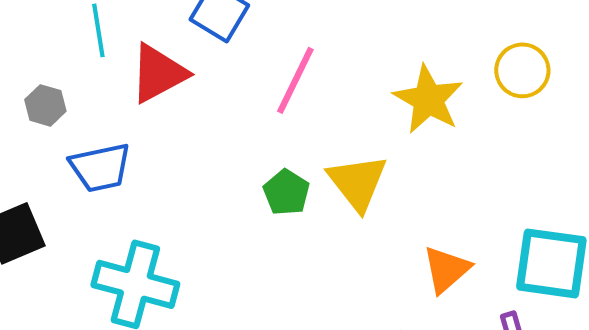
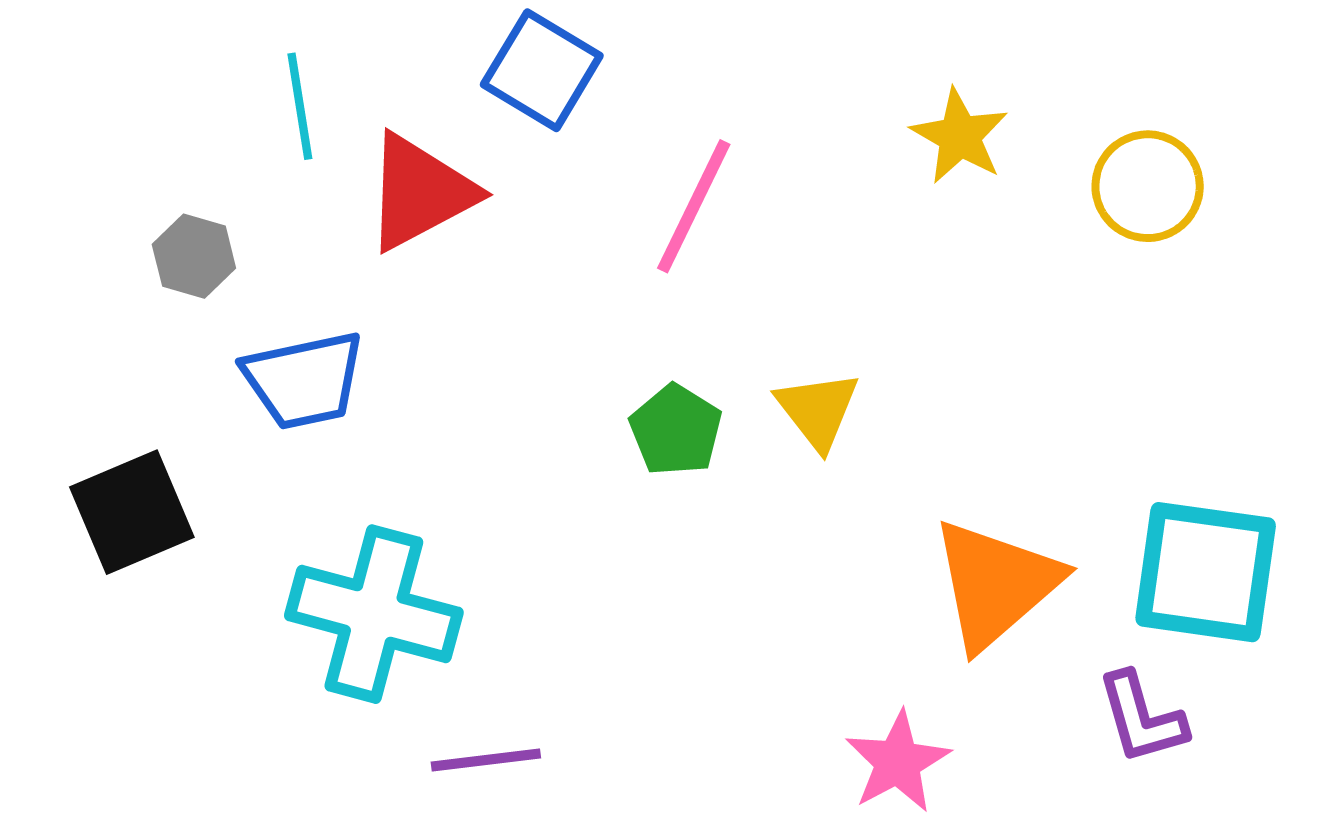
yellow star: (428, 99) -> (960, 136), moved, size x0.7
yellow triangle: (357, 182) -> (818, 410), size x0.7
orange triangle: (446, 269) -> (996, 584), size x1.4

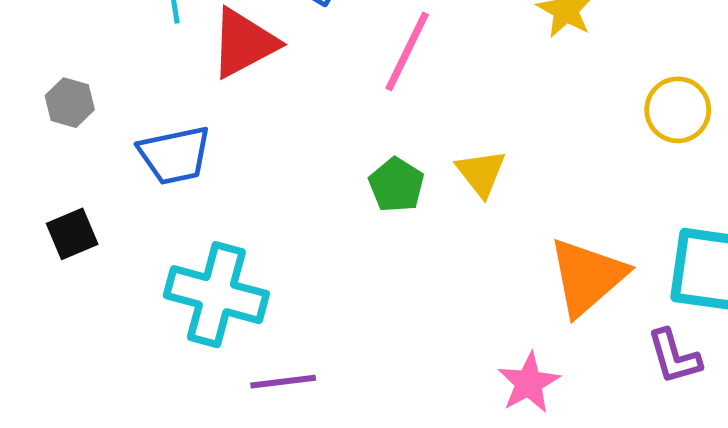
yellow circle: (1148, 186) -> (678, 110), moved
gray hexagon: (194, 256) -> (70, 103), moved
black square: (132, 512) -> (72, 234), size x0.7

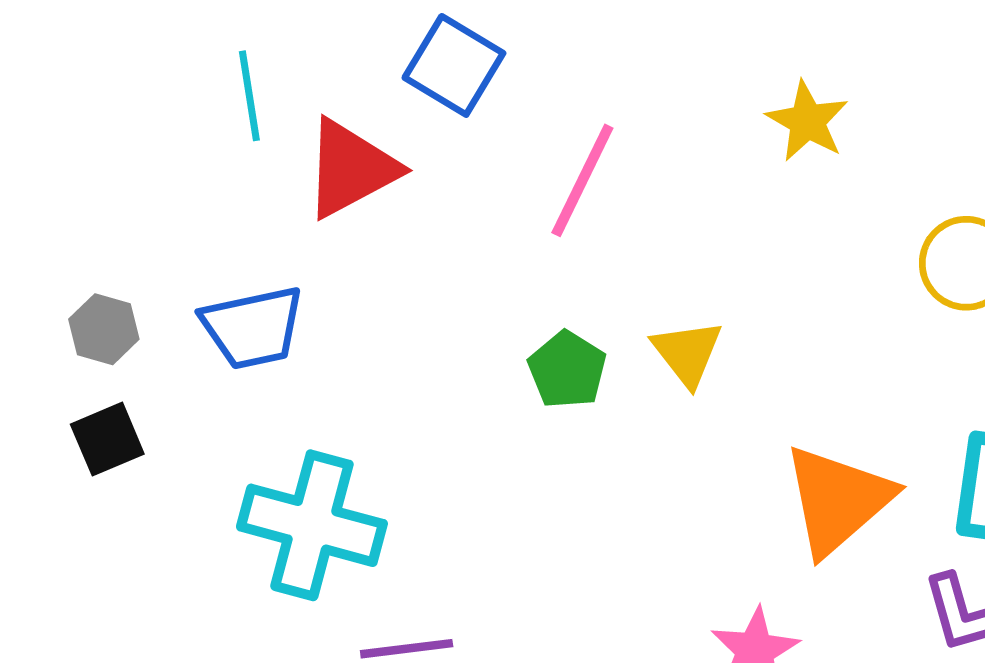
gray hexagon: (70, 103) -> (104, 329), moved

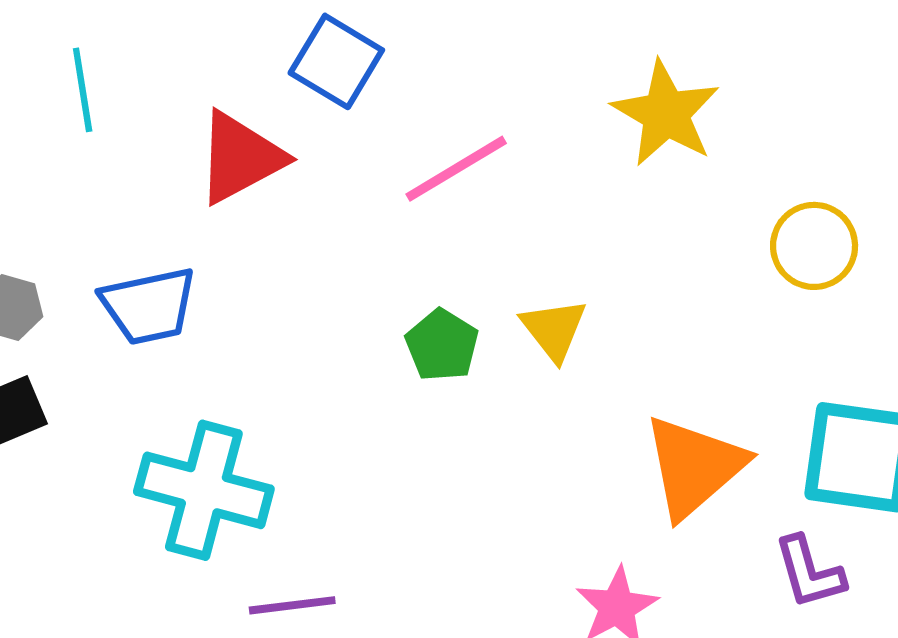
cyan line: (249, 96) -> (83, 90), moved
yellow star: (807, 121) -> (666, 114), size x1.4
pink line: (582, 180) -> (456, 169), turned 33

